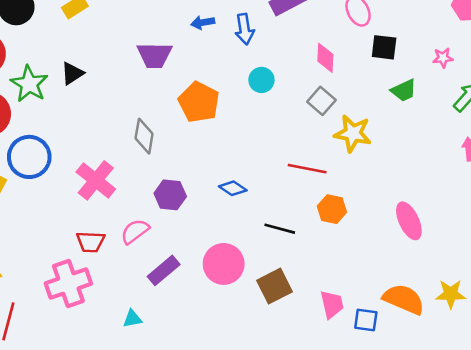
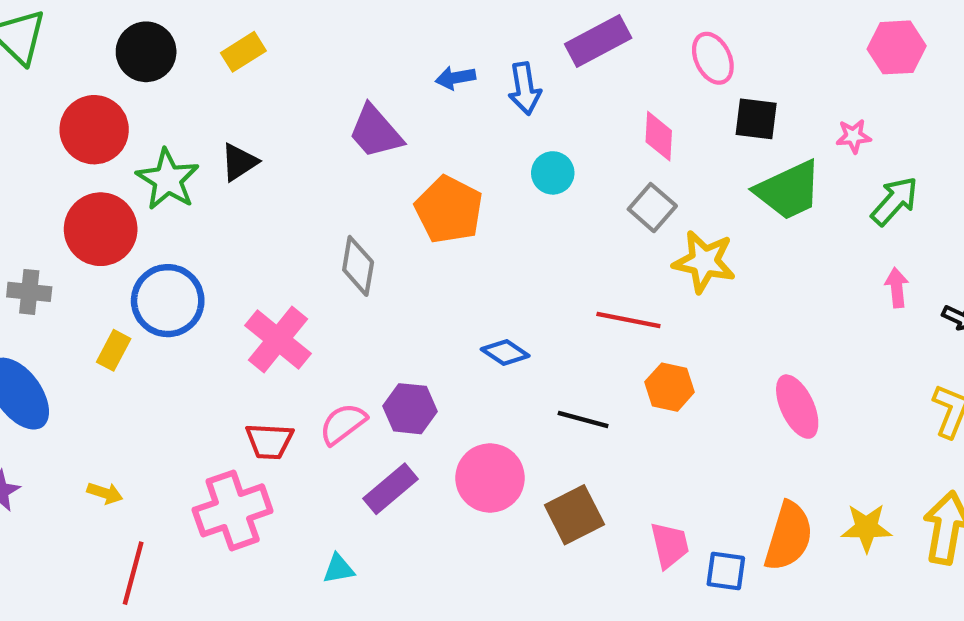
purple trapezoid: (154, 55) -> (375, 132), turned 48
green trapezoid: (404, 90) -> (789, 190), size x1.6
purple hexagon: (170, 195) -> (410, 409), moved
orange semicircle: (404, 299) -> (789, 536), turned 84

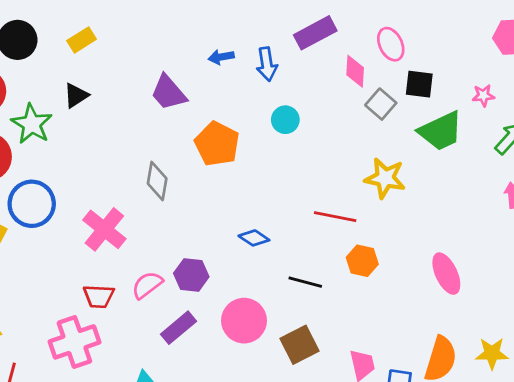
pink diamond: (659, 136) -> (355, 71), moved
black triangle: (239, 162) -> (76, 95), moved
gray square: (652, 208) -> (381, 104), moved

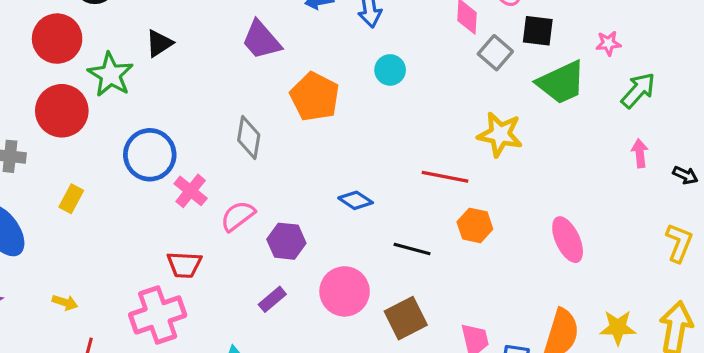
blue circle: (32, 204) -> (150, 155), moved
pink cross: (104, 229) -> (191, 191), size x0.7
pink semicircle: (147, 285) -> (238, 216), moved
purple rectangle: (178, 328) -> (272, 299), size x0.7

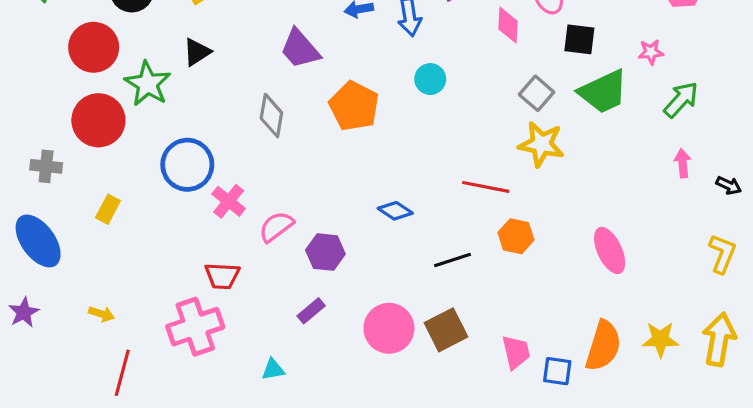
gray square: (495, 53) -> (537, 93), moved
gray diamond: (249, 138) -> (271, 116), moved
black line: (412, 249) -> (452, 260), turned -33
pink circle: (345, 291) -> (389, 328), moved

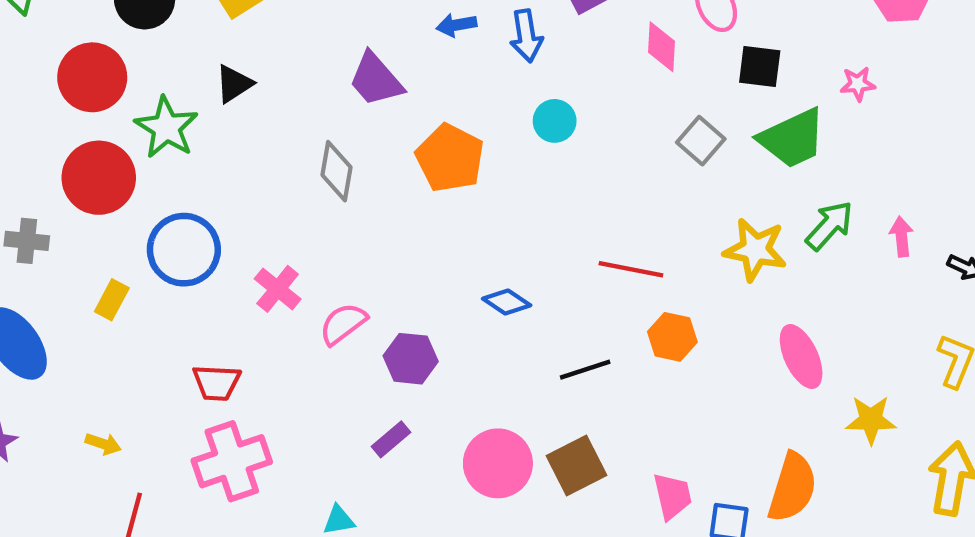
green arrow: (681, 100) -> (829, 226), moved
yellow star: (541, 144) -> (755, 250), moved
blue circle: (187, 165) -> (184, 250), moved
red trapezoid: (222, 276) -> (217, 383), moved
yellow star: (660, 339) -> (871, 420), moved

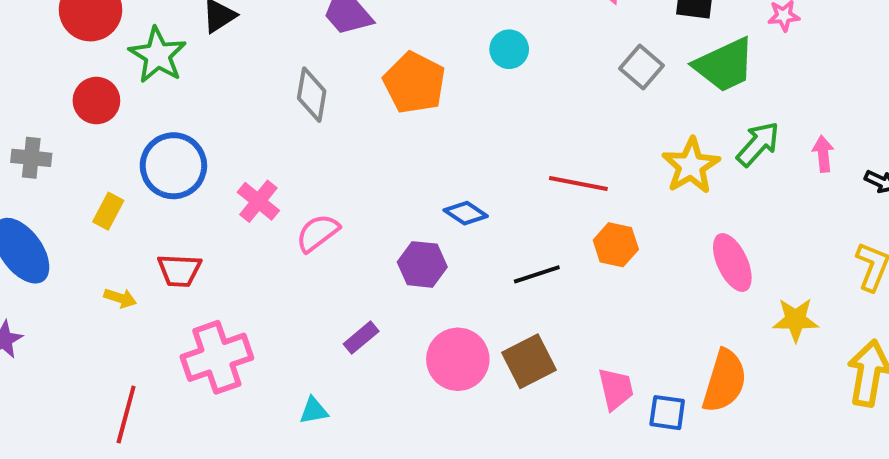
red circle: (99, 178) -> (96, 101), size x0.7
yellow star: (755, 250) -> (691, 166), turned 30
purple hexagon: (411, 359) -> (422, 264), moved
red trapezoid: (217, 383) -> (179, 270), moved
yellow arrow: (103, 444) -> (120, 298), moved

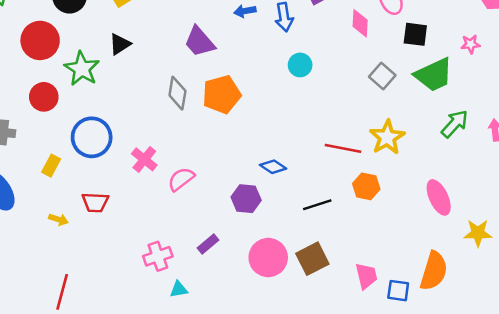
orange pentagon: (414, 83) -> (222, 94), moved, turned 30
yellow star: (691, 166) -> (387, 137), moved
pink cross: (217, 357) -> (158, 256), moved, size x0.7

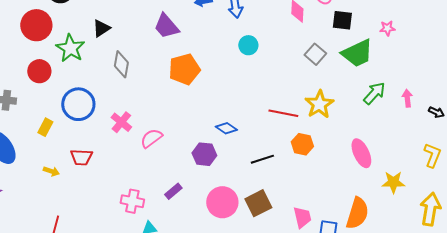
gray diamond: (177, 93) -> (121, 64), moved
pink cross: (158, 256) -> (132, 201), turned 30

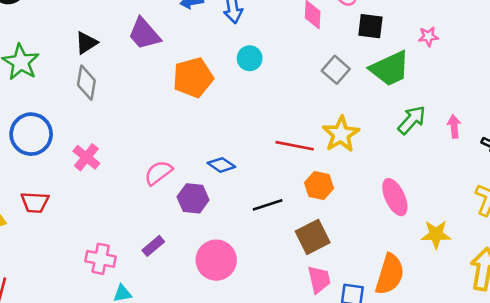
black triangle: (101, 28) -> (86, 43), moved
orange pentagon: (184, 69) -> (193, 78), moved
pink semicircle: (151, 138) -> (158, 173), moved
brown square: (258, 203) -> (313, 237), moved

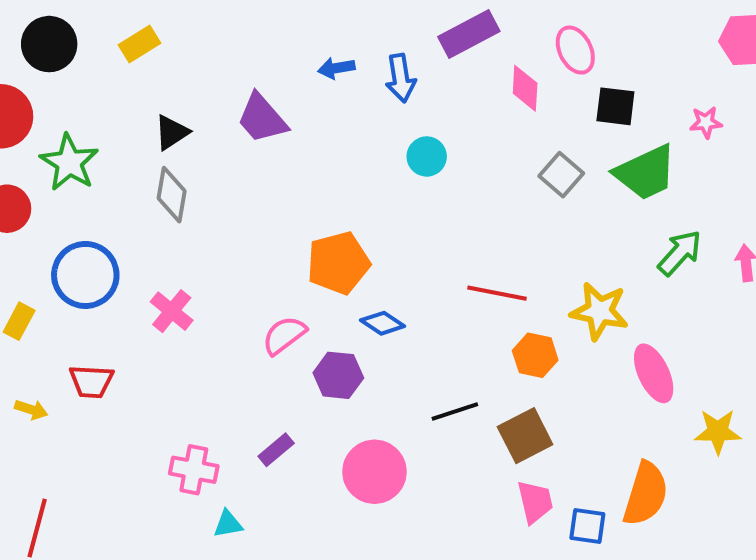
orange pentagon: (193, 78) -> (338, 263), moved
yellow star: (341, 134) -> (599, 311), moved, turned -30
black line: (268, 205) -> (455, 412), moved

